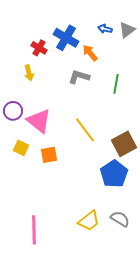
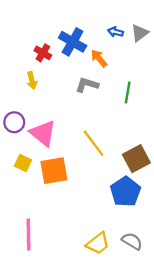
orange square: (49, 155) -> (54, 171), size x1.5
pink line: (34, 230) -> (29, 235), moved

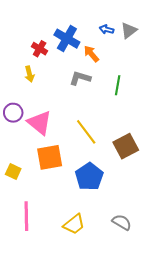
yellow square: (23, 163) -> (13, 171), moved
blue pentagon: (125, 192) -> (89, 177), moved
yellow trapezoid: (98, 243) -> (74, 224), moved

